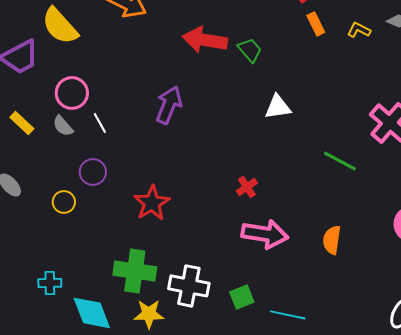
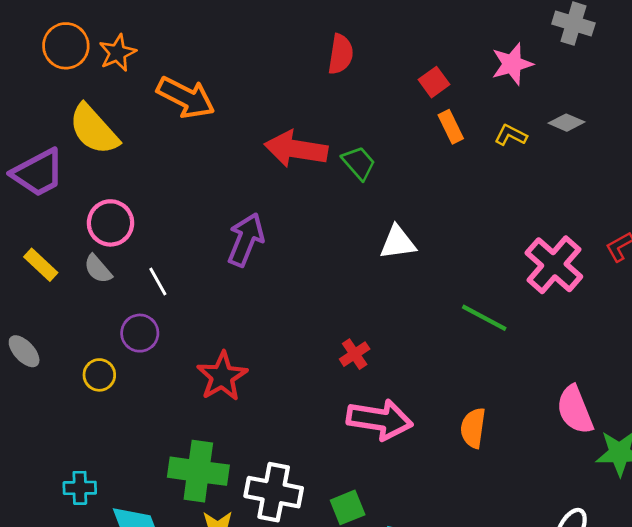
white line: (100, 123) -> (158, 282), moved

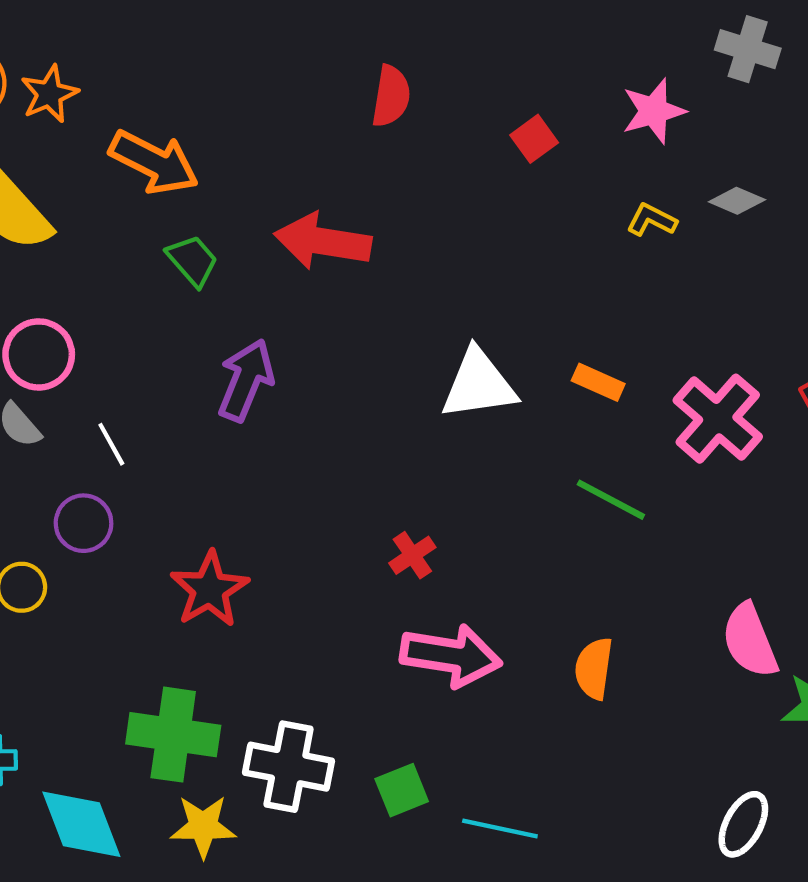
orange rectangle: (451, 127) -> (598, 382), moved, turned -40
green trapezoid: (359, 163) -> (192, 261), moved
white triangle: (398, 242) -> (479, 384), size x1.4

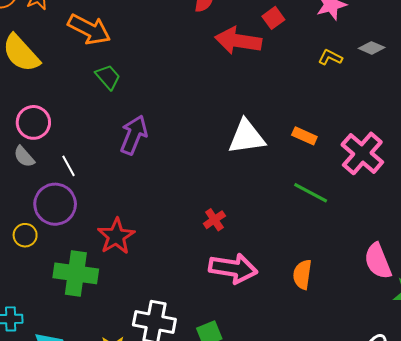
red arrow: (323, 241) -> (238, 41), moved
purple circle: (84, 523) -> (55, 204), size x1.5
green cross: (173, 735) -> (76, 273), moved

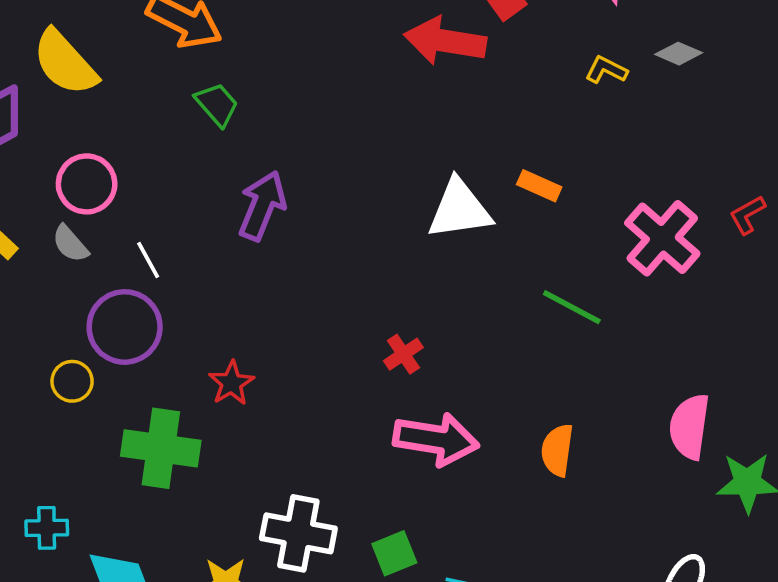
orange rectangle: (304, 136) -> (539, 186), moved
red star: (116, 236) -> (231, 383), size x0.7
pink semicircle: (378, 261) -> (689, 427), turned 30

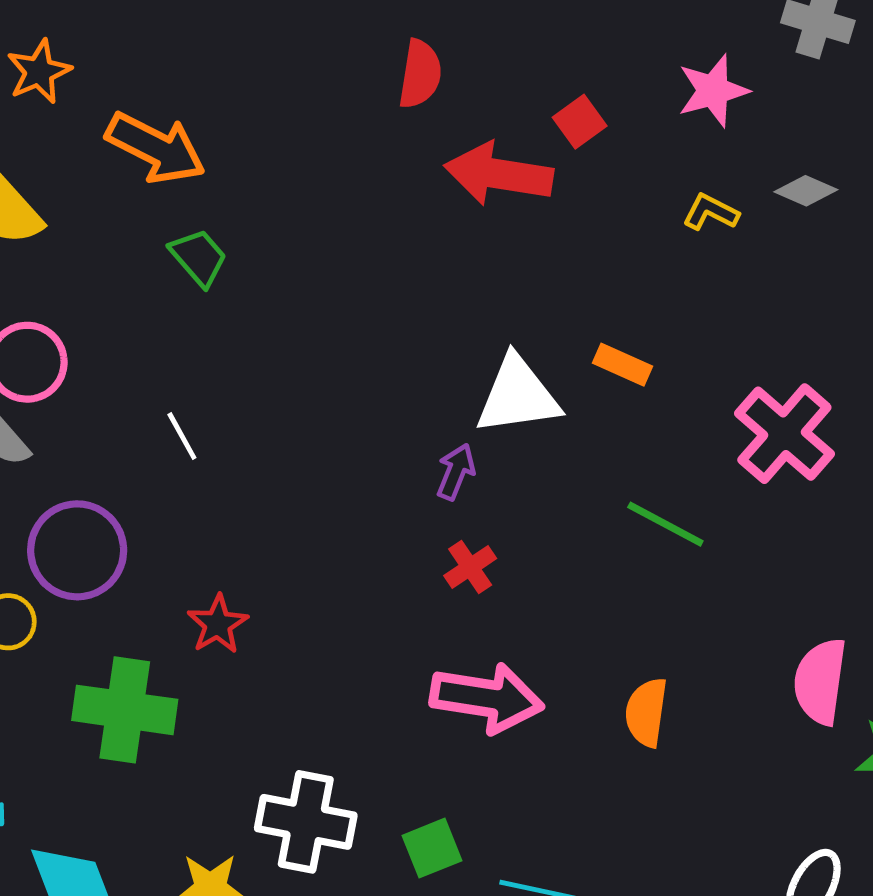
purple arrow: (262, 206) -> (456, 472), moved, size x0.6
white line: (148, 260) -> (182, 436), moved
red cross: (403, 354) -> (470, 567), moved

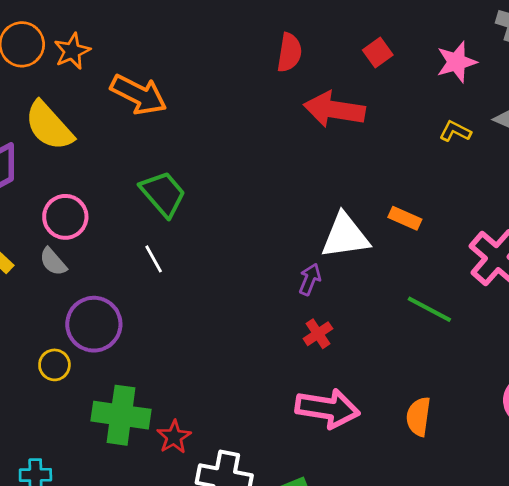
red square: (580, 122) -> (378, 53), moved
green trapezoid: (199, 257) -> (163, 194), moved, size x1.4
red star: (218, 624) -> (174, 437), moved

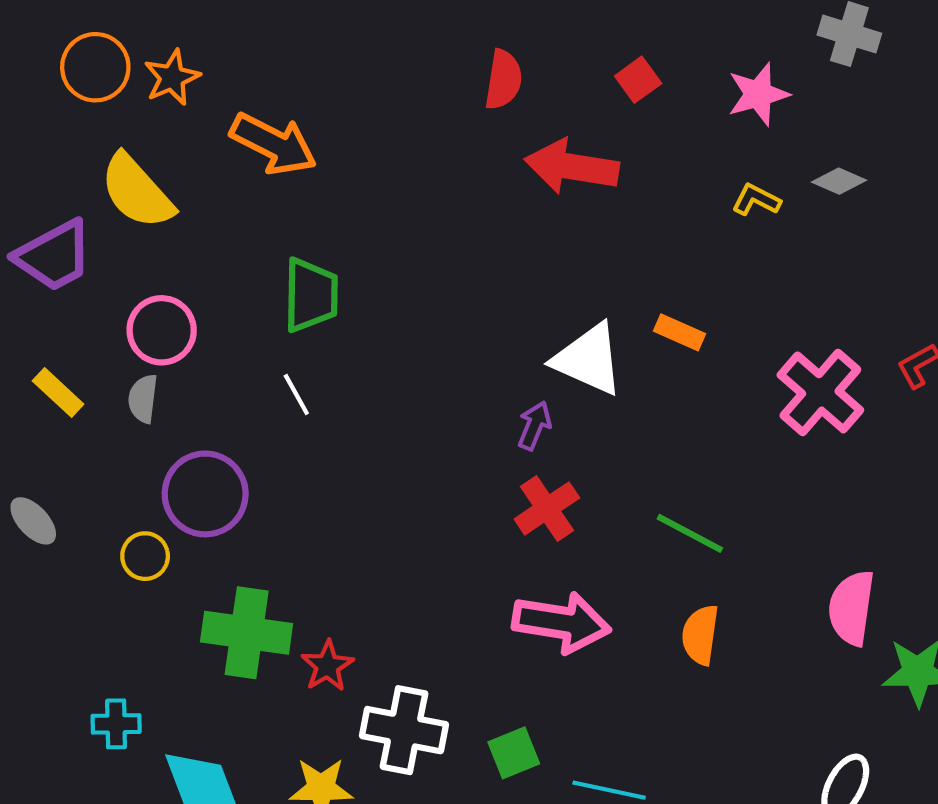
green trapezoid: (163, 194) -> (311, 295), turned 42
white triangle: (345, 236) -> (588, 359), turned 32
gray semicircle: (53, 262) -> (143, 399), turned 48
green line: (429, 309) -> (690, 533), moved
red cross: (318, 334) -> (547, 508), size x1.4

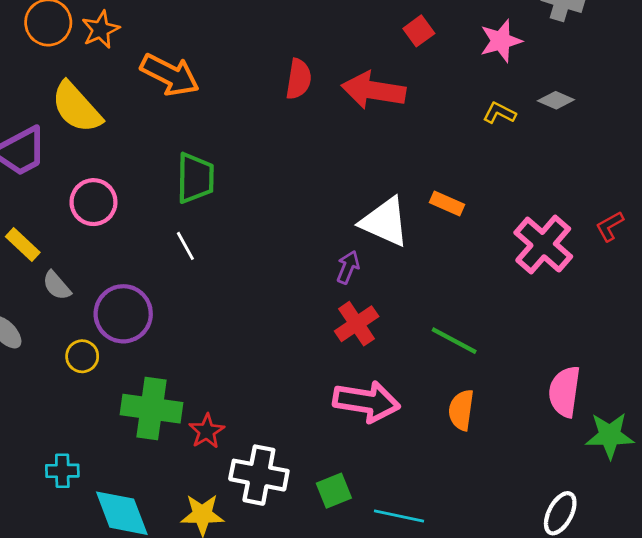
red semicircle: (503, 80) -> (299, 79), moved
gray semicircle: (143, 399) -> (57, 286), moved, turned -48

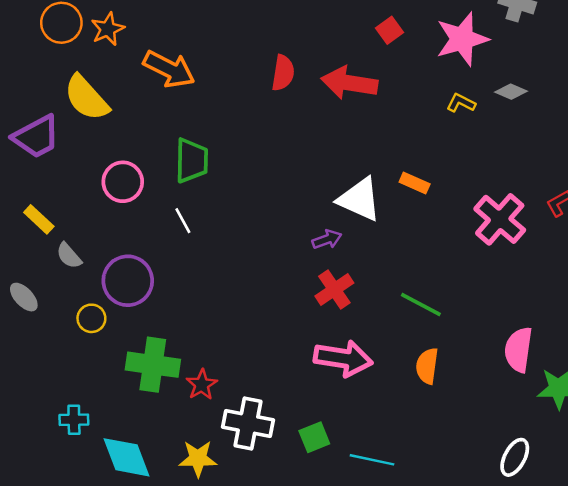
pink star: (501, 41) -> (462, 39), size x1.4
pink circle: (93, 202) -> (123, 182), moved
purple arrow: (348, 267) -> (327, 239), turned 48

